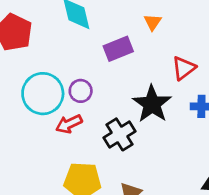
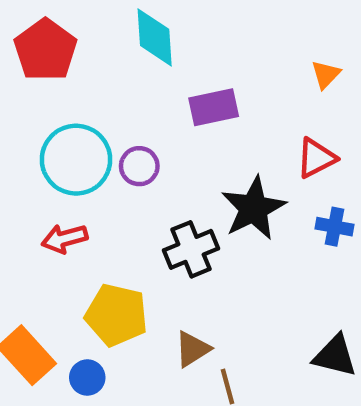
orange triangle: (153, 22) -> (326, 75), moved
red arrow: (69, 124) -> (64, 239), moved

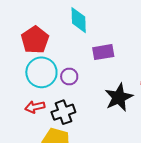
red pentagon: (45, 50) -> (35, 40), moved
black cross: (191, 249) -> (63, 112), moved

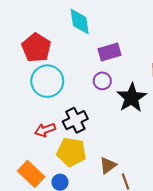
purple circle: (69, 76) -> (102, 81), moved
red arrow: (35, 107) -> (45, 130), moved

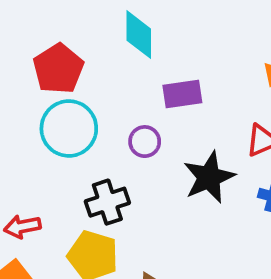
purple circle: (102, 81) -> (145, 142), moved
red arrow: (45, 130) -> (22, 227), moved

